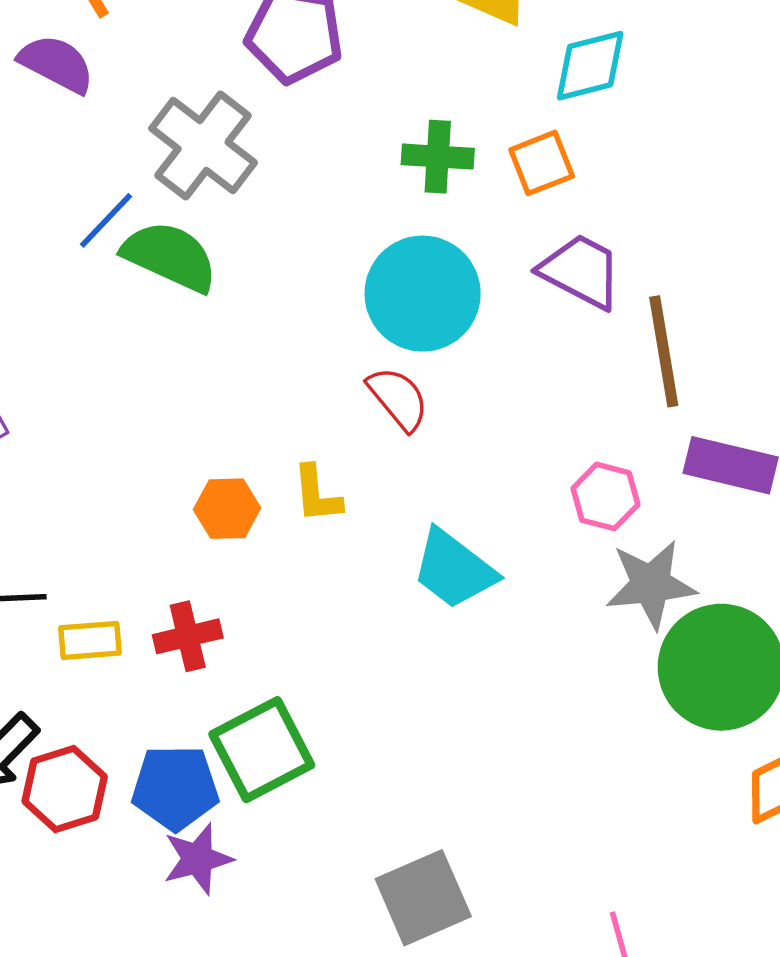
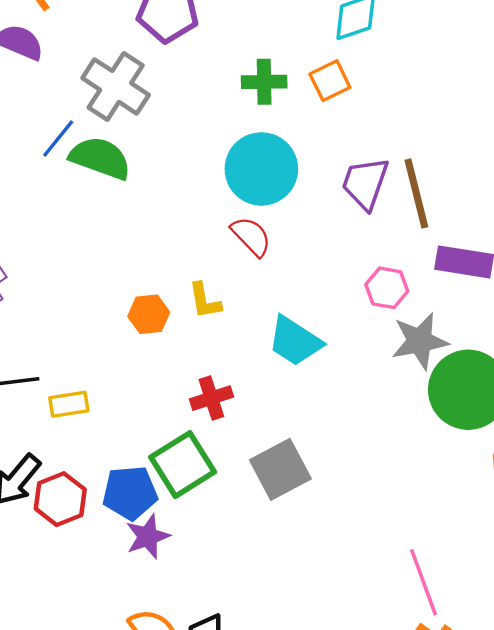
purple trapezoid: (581, 271) -> (365, 183), moved, turned -94
red cross: (188, 636) -> (211, 398), moved
gray square: (423, 898) -> (280, 469), moved

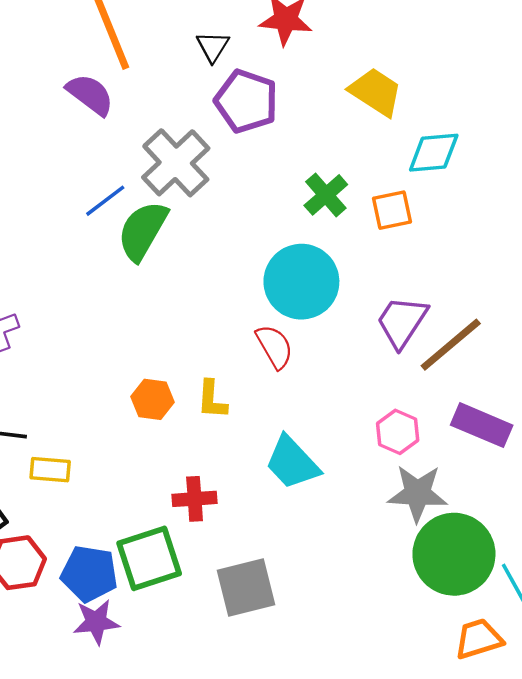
green cross: (264, 82) -> (326, 195), turned 36
green semicircle: (100, 158) -> (143, 231), turned -94
brown line: (416, 193) -> (451, 345), turned 50

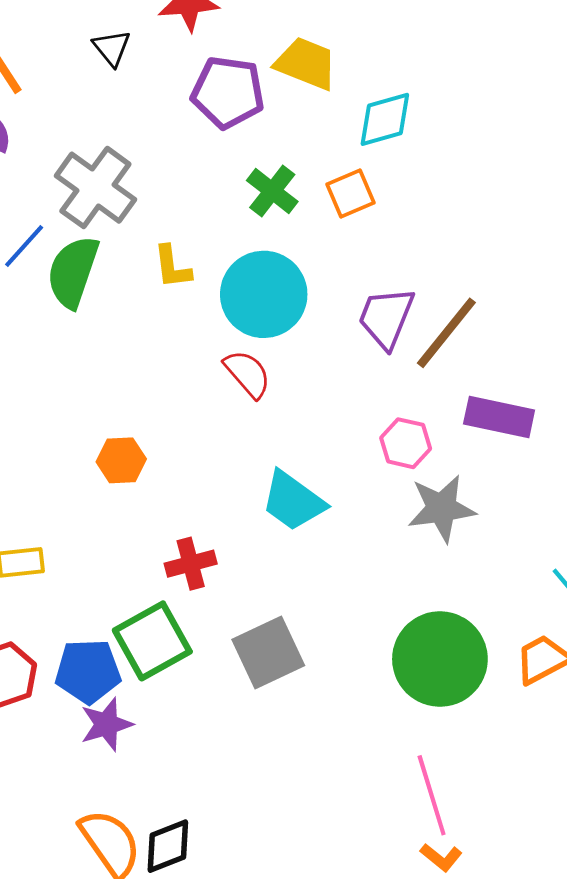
purple pentagon: (246, 101) -> (228, 92), moved
yellow L-shape: (212, 400) -> (172, 267), moved
green circle: (454, 554) -> (440, 659), moved

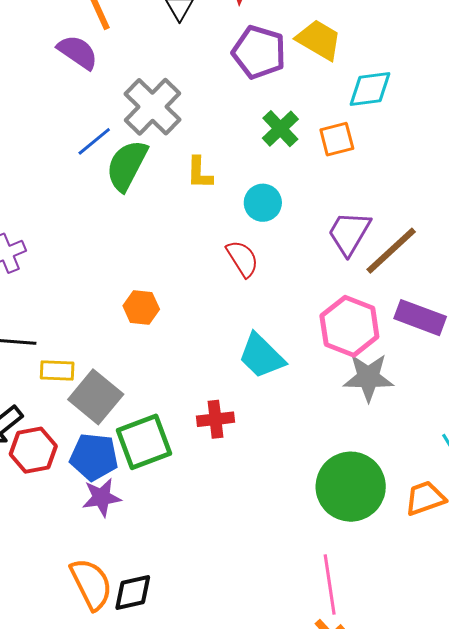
cyan circle: (264, 294) -> (263, 203), size x0.6
pink hexagon: (406, 443) -> (349, 326), size x1.6
red cross: (191, 564) -> (215, 419), moved
gray square: (268, 652) -> (96, 397), moved, turned -34

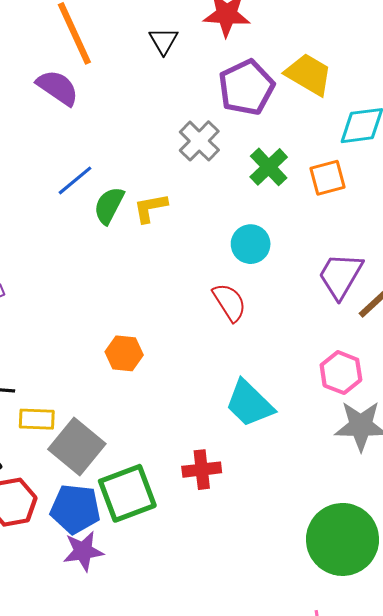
purple pentagon: (259, 52) -> (246, 87), turned 30
gray cross: (152, 107) -> (199, 141), moved, size x0.7
green semicircle: (127, 165) -> (109, 205), size x0.7
yellow L-shape: (200, 173) -> (151, 208), moved, turned 78
pink hexagon: (349, 326) -> (341, 373), size x0.7

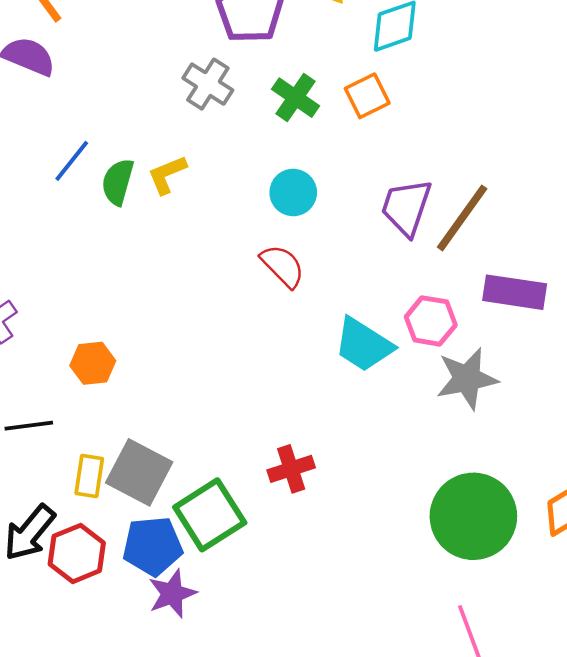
orange hexagon: (124, 353) -> (93, 363), moved
cyan trapezoid: (249, 404) -> (364, 345), moved
yellow rectangle: (37, 419) -> (89, 476), moved, turned -72

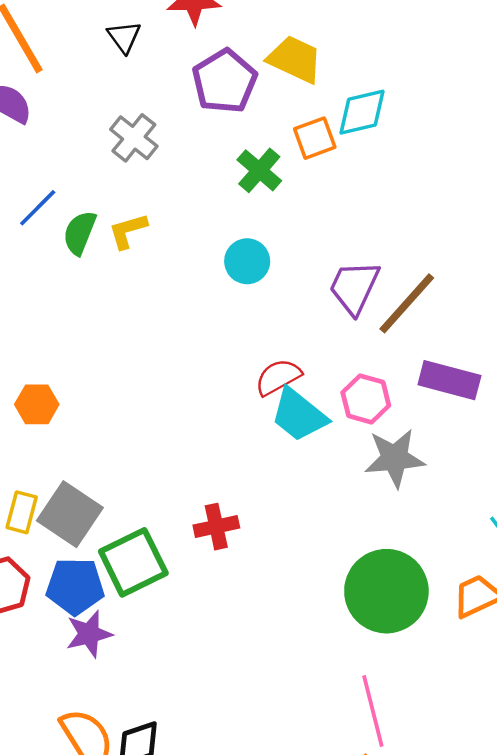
gray cross: (208, 84) -> (134, 138), moved
orange square: (367, 96) -> (315, 138), moved
red semicircle: (283, 266) -> (278, 377), moved, turned -81

